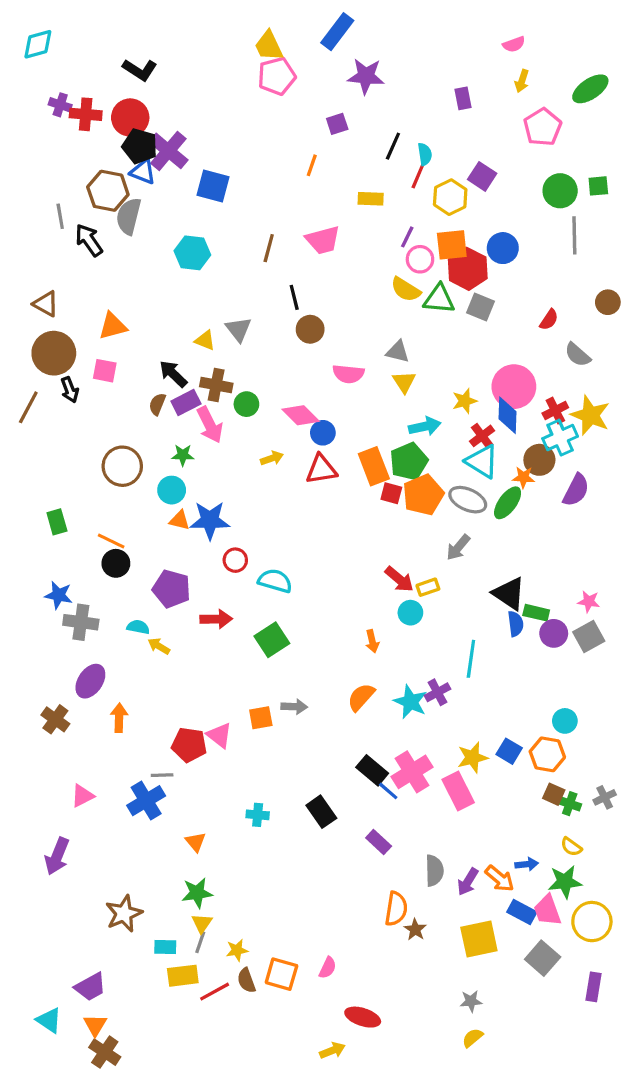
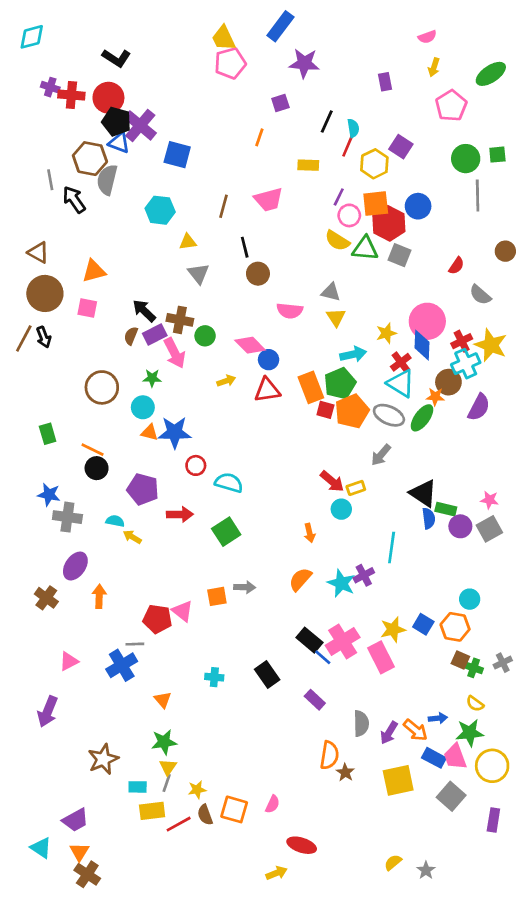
yellow triangle: (205, 340) -> (188, 242), moved, turned -30
black arrow: (70, 390) -> (44, 337), moved
gray star: (471, 1001) -> (426, 870), moved, turned -30

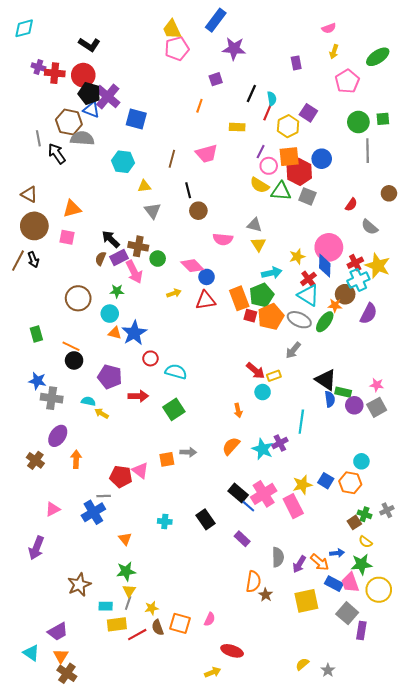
gray semicircle: (107, 180) -> (82, 138), turned 80
blue star: (175, 432) -> (134, 333), turned -30
brown square: (460, 660) -> (354, 522), moved, turned 32
purple rectangle: (493, 820) -> (361, 630), moved

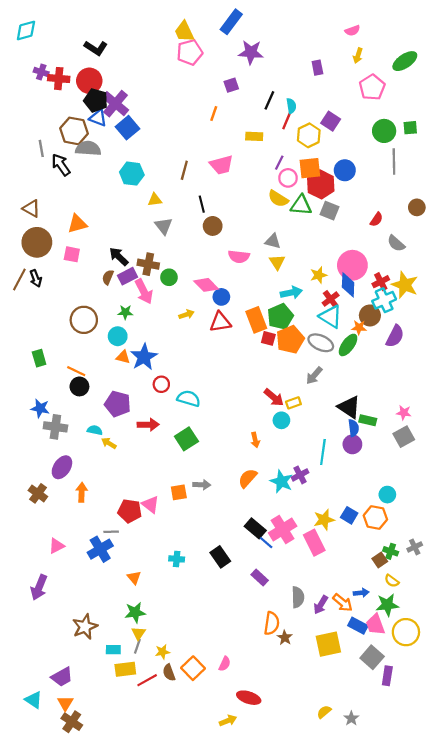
blue square: (136, 119) -> (127, 128), moved, turned 35
purple circle: (354, 405) -> (352, 444), moved
orange square: (180, 623) -> (193, 668), turned 30

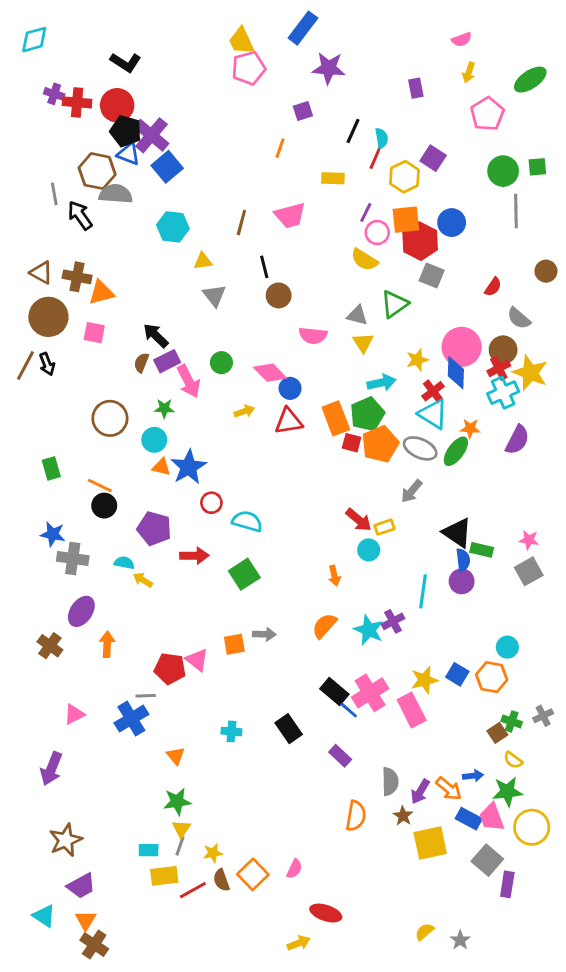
green triangle: (301, 205) -> (394, 304), moved, turned -40
brown cross: (148, 264) -> (77, 277), moved
brown circle: (370, 315) -> (503, 350), moved
brown star: (85, 627) -> (66, 840), moved
brown star: (285, 638) -> (403, 816), moved

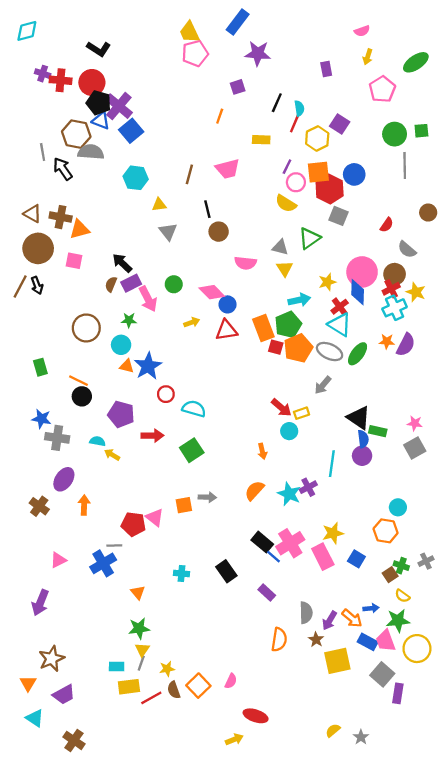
yellow star: (530, 373) -> (416, 292), size x0.7
orange star: (470, 428) -> (387, 341), moved
blue square: (457, 674) -> (356, 559), moved
orange triangle: (86, 920) -> (28, 683), moved

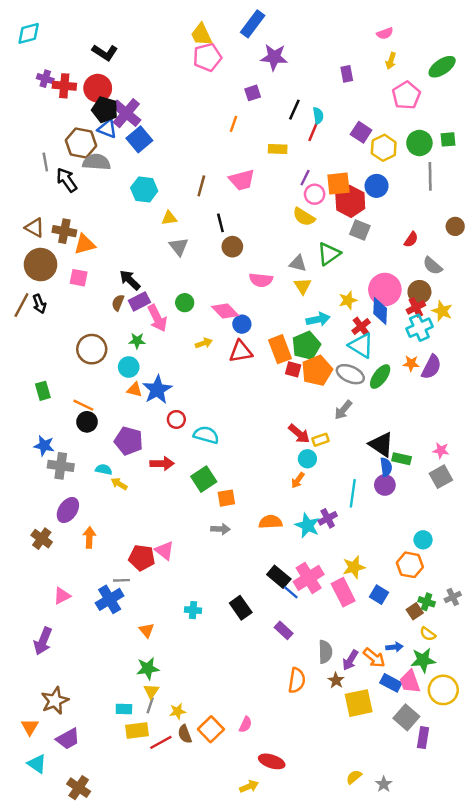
yellow hexagon: (317, 139) -> (384, 148), moved
orange arrow: (262, 451) -> (298, 480), moved, turned 48
orange semicircle: (254, 491) -> (270, 522), turned 45
orange square: (184, 505) -> (226, 498), moved

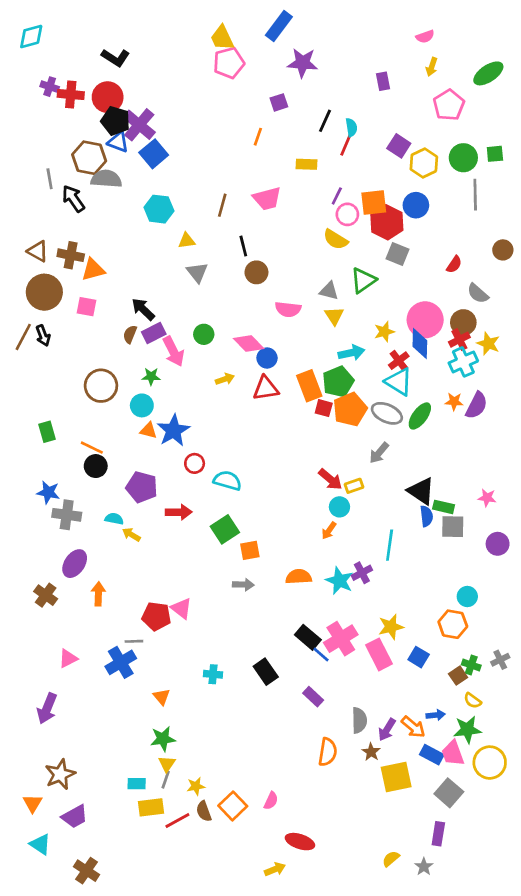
gray square: (441, 477) -> (453, 527), moved, turned 30
purple circle: (385, 485) -> (498, 544), moved
purple rectangle: (423, 738) -> (438, 834), moved

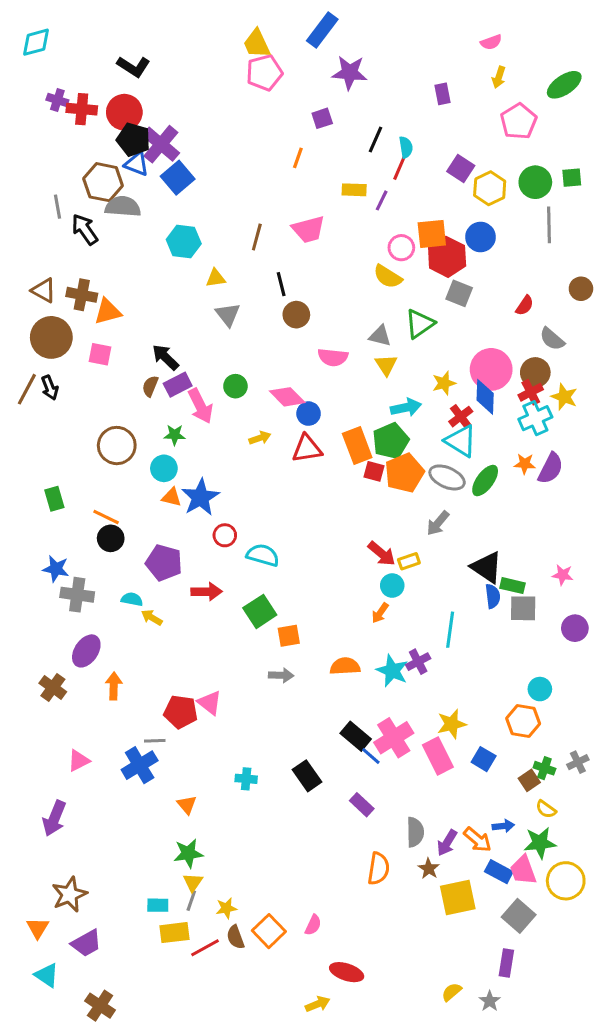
purple line: (337, 196) -> (382, 200), moved

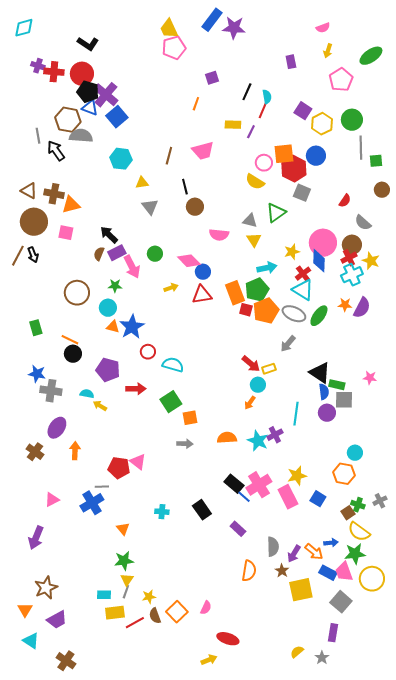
purple star: (350, 73) -> (234, 28), moved
green square: (572, 178) -> (376, 161), moved
purple circle: (575, 628) -> (327, 413), moved
yellow semicircle: (546, 809) -> (359, 532), size x1.6

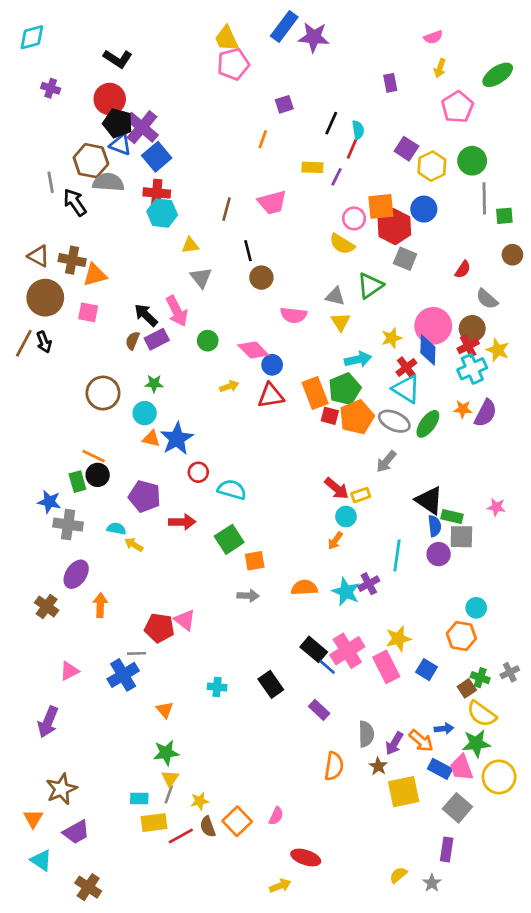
red cross: (54, 72) -> (157, 193), moved
pink arrow: (132, 267) -> (177, 311), moved
green rectangle: (36, 328) -> (77, 482), moved

